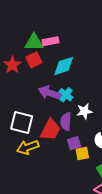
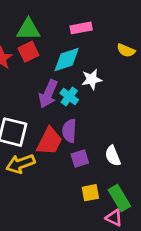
pink rectangle: (50, 41) -> (81, 28), moved
purple arrow: (49, 93) -> (48, 94), turned -85
white star: (84, 111) -> (92, 79), moved
yellow square: (82, 153) -> (90, 193), moved

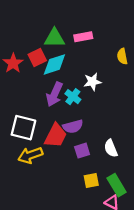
green triangle: (28, 29) -> (54, 38), moved
yellow semicircle: (126, 50) -> (122, 56), turned 56
cyan diamond: (67, 60) -> (54, 64), moved
purple semicircle: (69, 131) -> (73, 126), turned -108

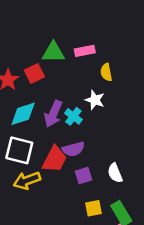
yellow semicircle: (122, 56) -> (106, 72), moved
cyan diamond: (54, 64) -> (23, 114), moved
white star: (92, 82) -> (95, 100), turned 30

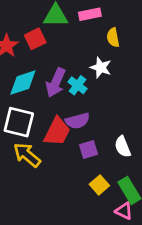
yellow arrow: (27, 181) -> (27, 155), turned 60
yellow square: (94, 208) -> (99, 185), turned -30

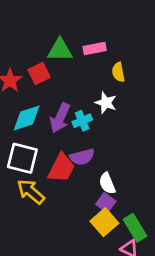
cyan cross: (78, 85) -> (82, 121), turned 30
white semicircle: (123, 147) -> (107, 183), moved
purple square: (88, 149) -> (106, 203), moved, turned -36
yellow square: (99, 185) -> (104, 222), size x1.4

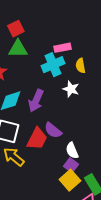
green triangle: (60, 50) -> (18, 49), moved
red square: (39, 74) -> (16, 29), moved
cyan cross: (82, 121) -> (53, 65), moved, size x1.5
purple semicircle: (82, 157) -> (53, 130), turned 54

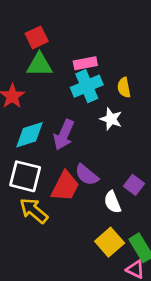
pink rectangle: (62, 48) -> (85, 63), moved
purple square: (71, 165) -> (134, 185), moved

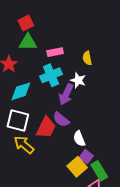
pink rectangle: (85, 63) -> (55, 52), moved
cyan cross: (87, 86) -> (51, 75), moved
purple arrow: (64, 135) -> (66, 94), moved
purple square: (134, 185) -> (86, 157), moved

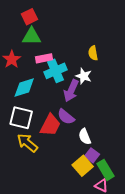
pink rectangle: (55, 52) -> (44, 58), moved

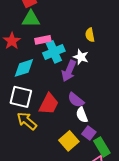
purple semicircle: (66, 117) -> (76, 100), moved
yellow square: (83, 166) -> (69, 141), moved

